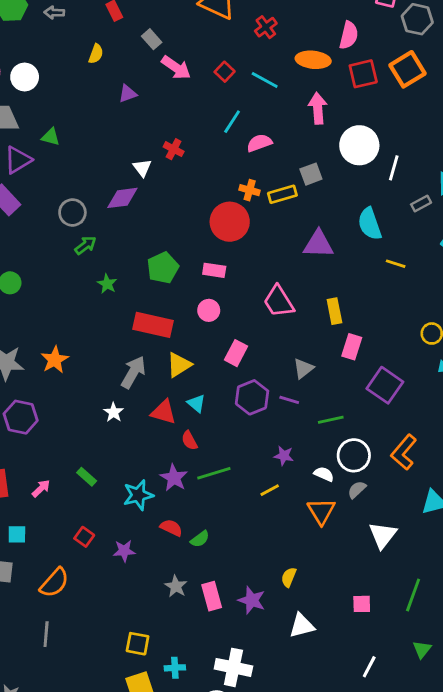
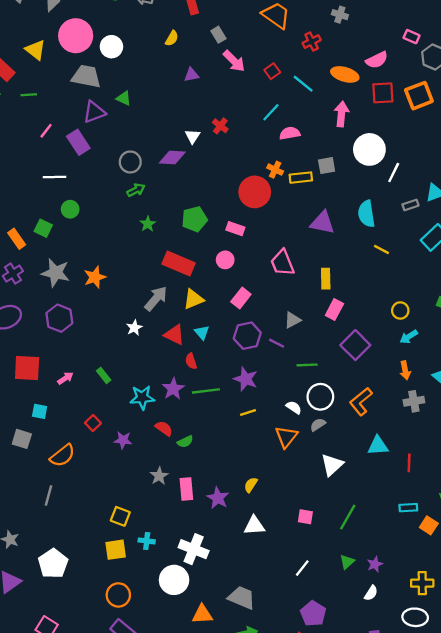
pink semicircle: (349, 35) -> (377, 60), turned 40
purple star: (284, 456) -> (246, 379), moved, size x1.5

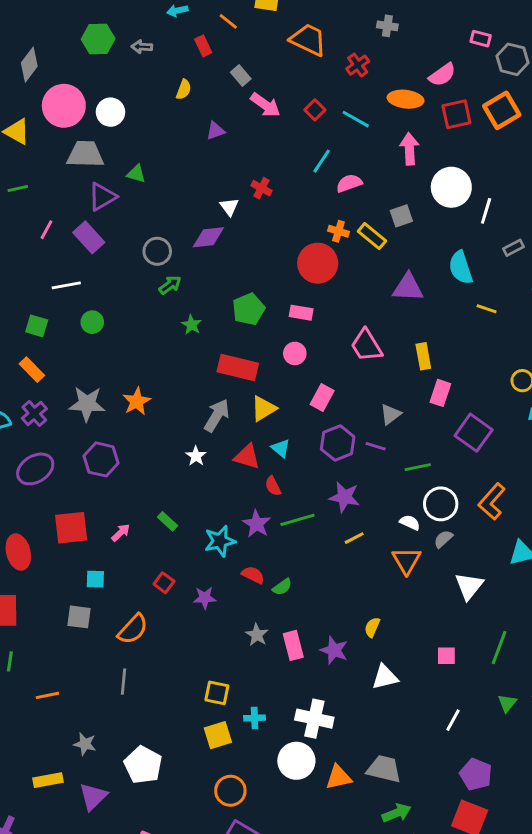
yellow rectangle: (301, 178) -> (372, 236), turned 55
green square: (43, 228) -> (37, 326), moved
orange triangle: (202, 614) -> (339, 777), moved

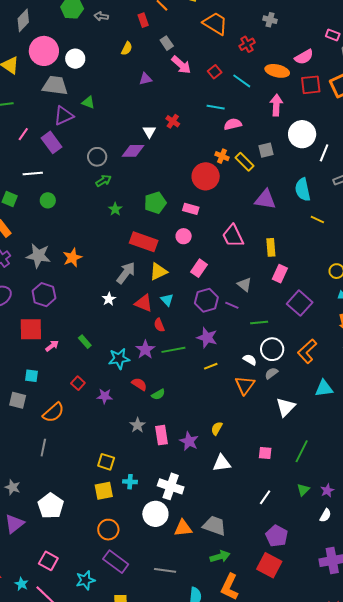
cyan line: (322, 161) -> (216, 107), turned 60
gray triangle: (391, 414) -> (244, 285), turned -49
red square: (71, 528) -> (31, 329), moved

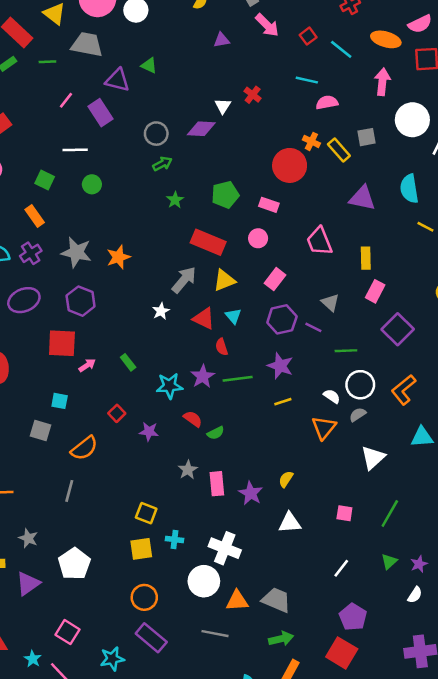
gray trapezoid: (55, 85) -> (87, 45), moved
purple triangle: (64, 116) -> (117, 80), turned 35
gray line: (165, 570) -> (215, 634), moved

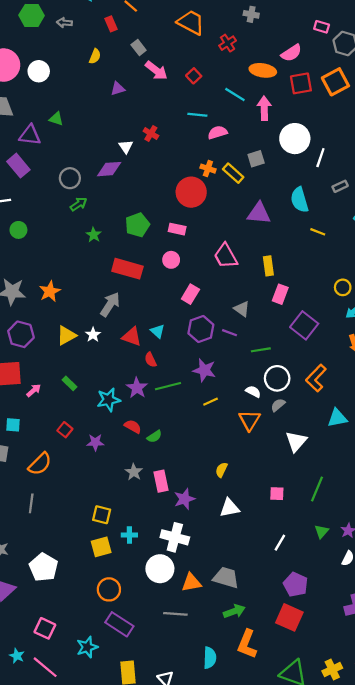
cyan line: (341, 49) -> (235, 94), moved
yellow triangle: (224, 280) -> (66, 335), moved
purple star: (251, 493) -> (185, 499), moved, turned 30

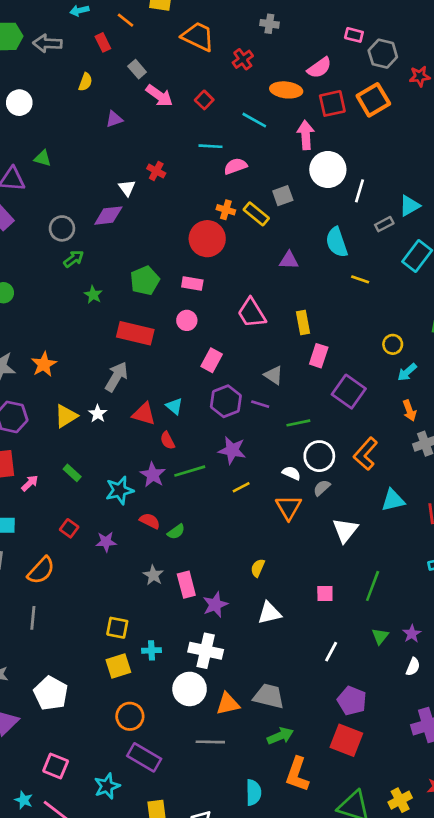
gray arrow: (64, 23) -> (47, 43), size x1.5
pink arrow: (264, 108) -> (306, 135), moved
purple triangle: (259, 213) -> (289, 260), size x0.7

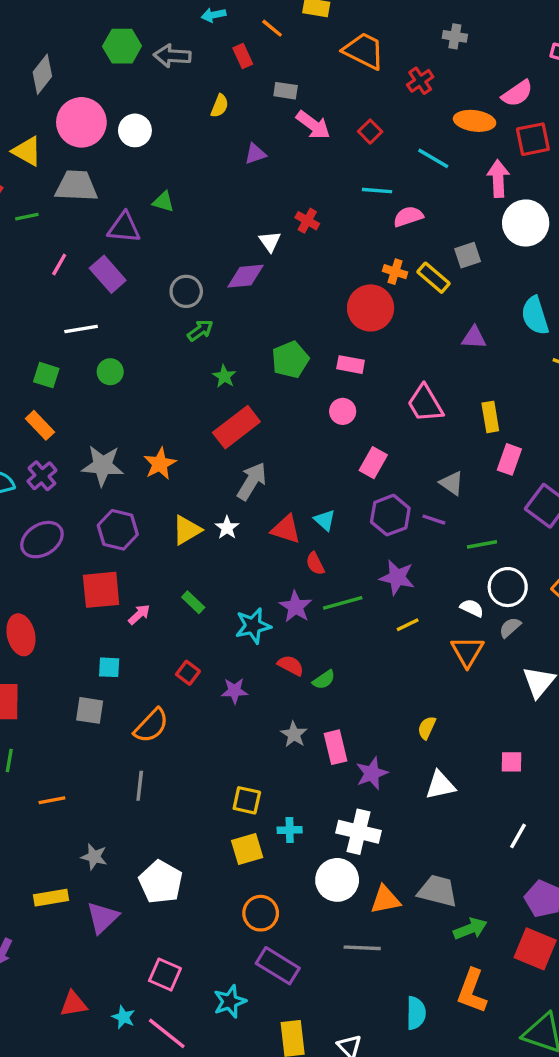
gray rectangle: (137, 69) -> (286, 91), turned -42
red rectangle: (135, 333) -> (236, 427), moved, turned -52
green arrow: (280, 736) -> (470, 929), moved

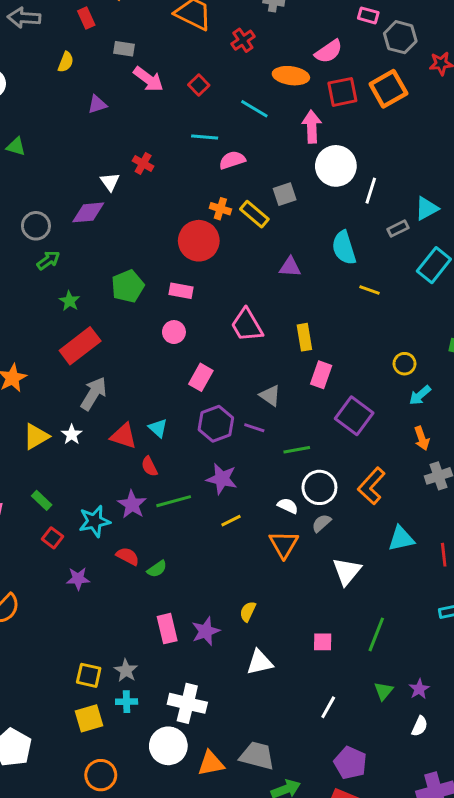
red square: (188, 673) -> (52, 538), moved
gray star: (294, 734) -> (126, 670), moved
purple star: (372, 773) -> (206, 631), moved

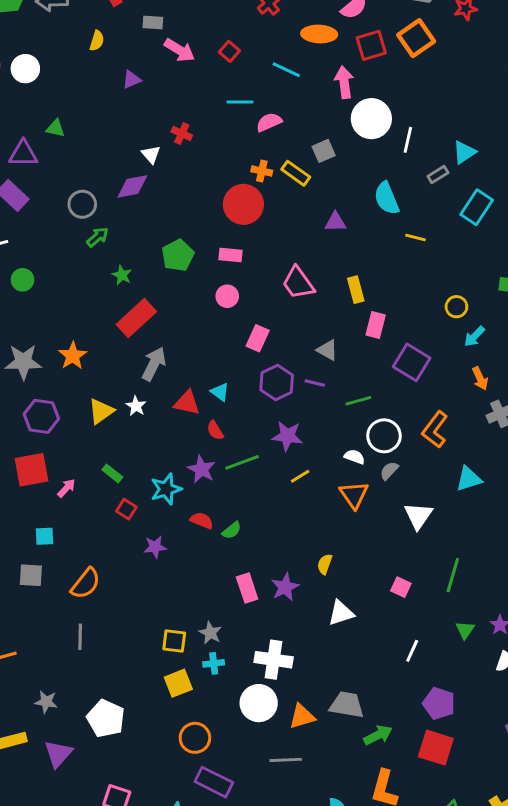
pink square: (323, 642) -> (401, 587), turned 30

